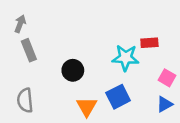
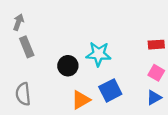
red rectangle: (149, 43) -> (156, 45), moved
cyan star: (126, 58) -> (99, 54), moved
orange triangle: (87, 107) -> (81, 100), turned 30

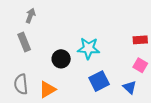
gray arrow: (18, 22) -> (30, 16), moved
blue triangle: (154, 98) -> (130, 87), moved, turned -48
orange triangle: (81, 100) -> (47, 89), moved

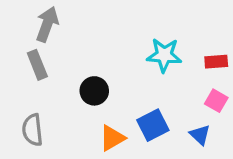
gray arrow: (30, 16) -> (47, 24), size x1.5
cyan star: (89, 48) -> (164, 55), moved
orange triangle: (47, 89) -> (112, 138), moved

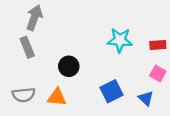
gray semicircle: (32, 130) -> (24, 95), turned -90
orange triangle: (112, 138) -> (57, 97), moved, turned 36

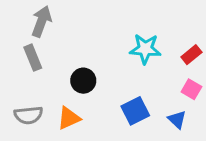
red rectangle: (158, 45) -> (191, 55), turned -35
orange triangle: (57, 97) -> (69, 118), turned -30

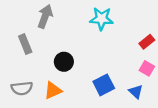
gray arrow: (41, 21) -> (45, 16), moved
cyan star: (145, 49) -> (101, 19), moved

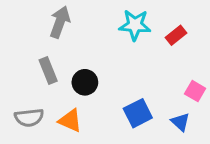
red rectangle: (147, 42) -> (176, 35), moved
gray rectangle: (25, 44) -> (48, 71), moved
orange triangle: (53, 90) -> (70, 120), turned 48

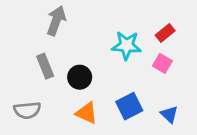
cyan star: (135, 25) -> (127, 45), moved
pink square: (195, 91) -> (162, 63), moved
orange triangle: (70, 120) -> (87, 113), moved

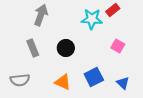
red rectangle: (165, 33) -> (113, 10), moved
cyan star: (127, 45) -> (92, 19), moved
black circle: (80, 77) -> (66, 48), moved

